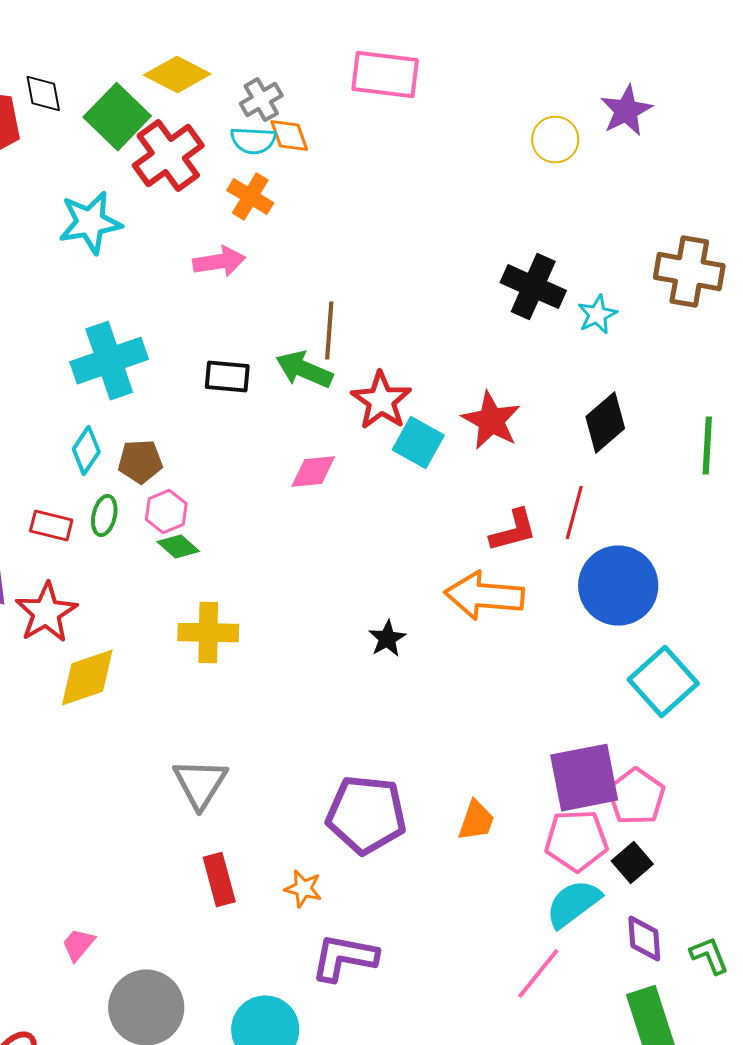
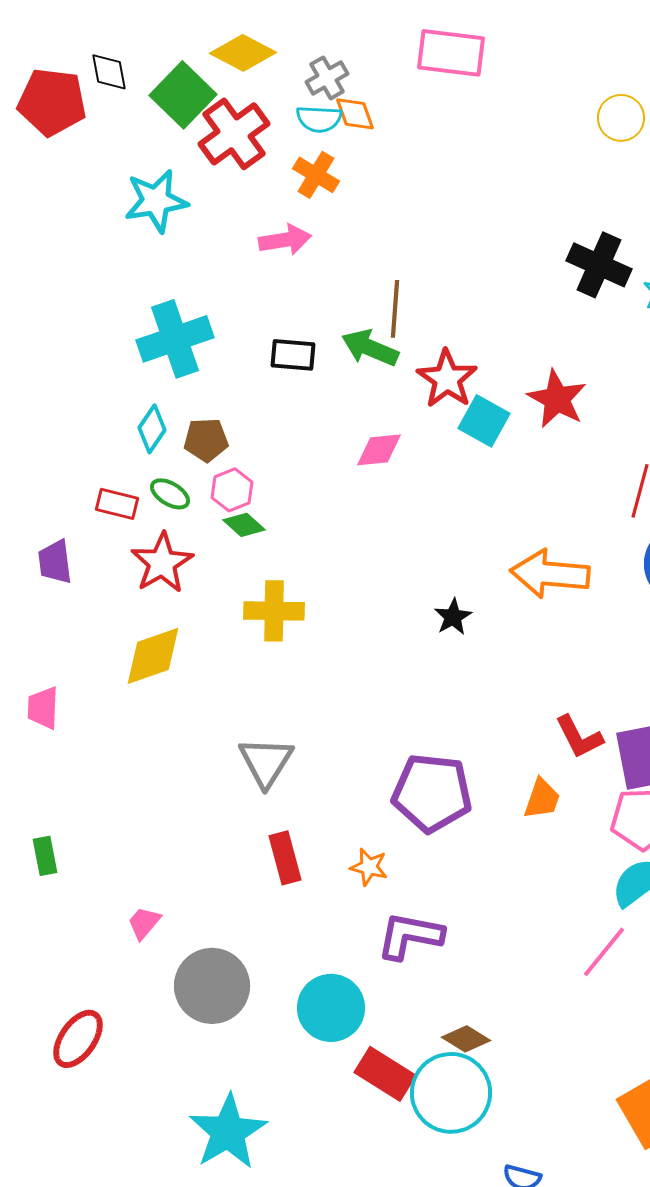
green ellipse: (104, 516) -> (170, 494), turned -72
red L-shape: (513, 531) -> (579, 737), moved, turned 78
red star: (46, 613) -> (162, 563), moved

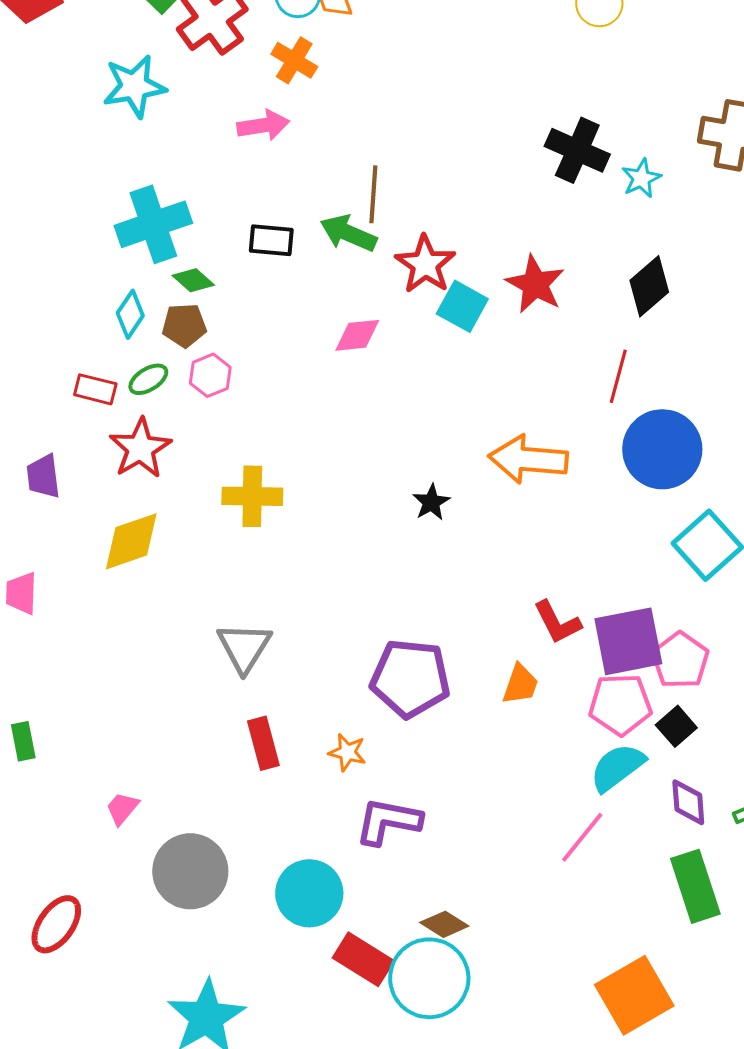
green ellipse: (170, 494) -> (148, 379), turned -63
green diamond: (244, 525) -> (193, 280), moved
purple trapezoid: (55, 562) -> (43, 476), moved

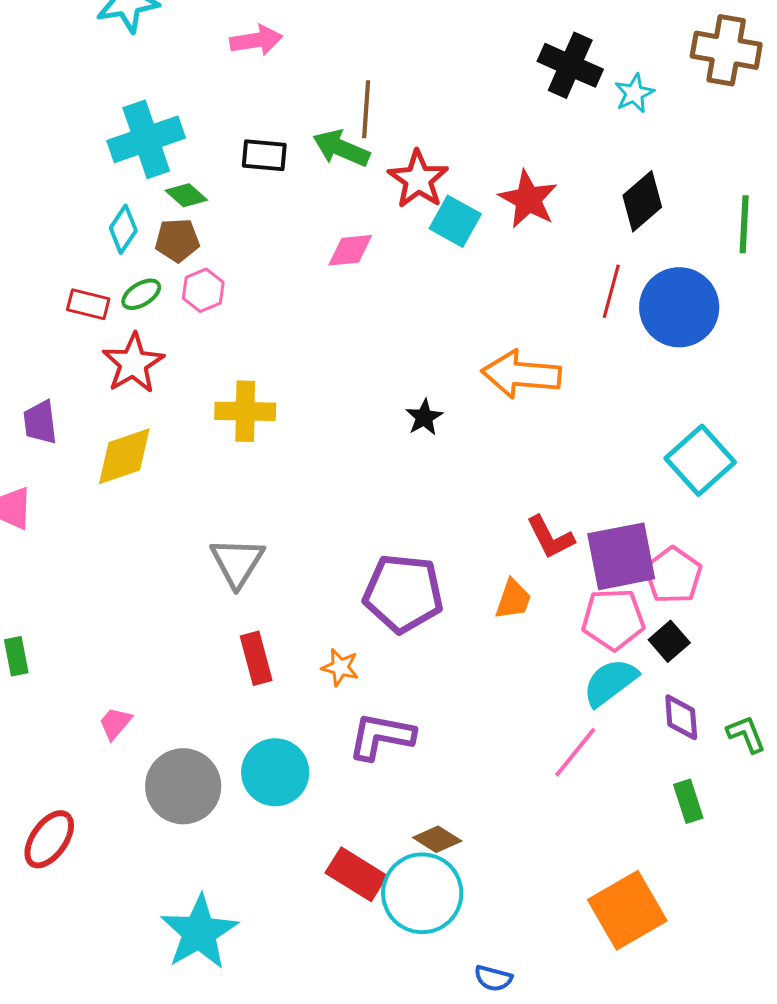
blue circle: (662, 449) -> (679, 307), moved
purple trapezoid: (43, 476) -> (40, 422), moved
green rectangle: (695, 886) -> (688, 801), size x0.6
cyan circle: (309, 893) -> (275, 772), moved

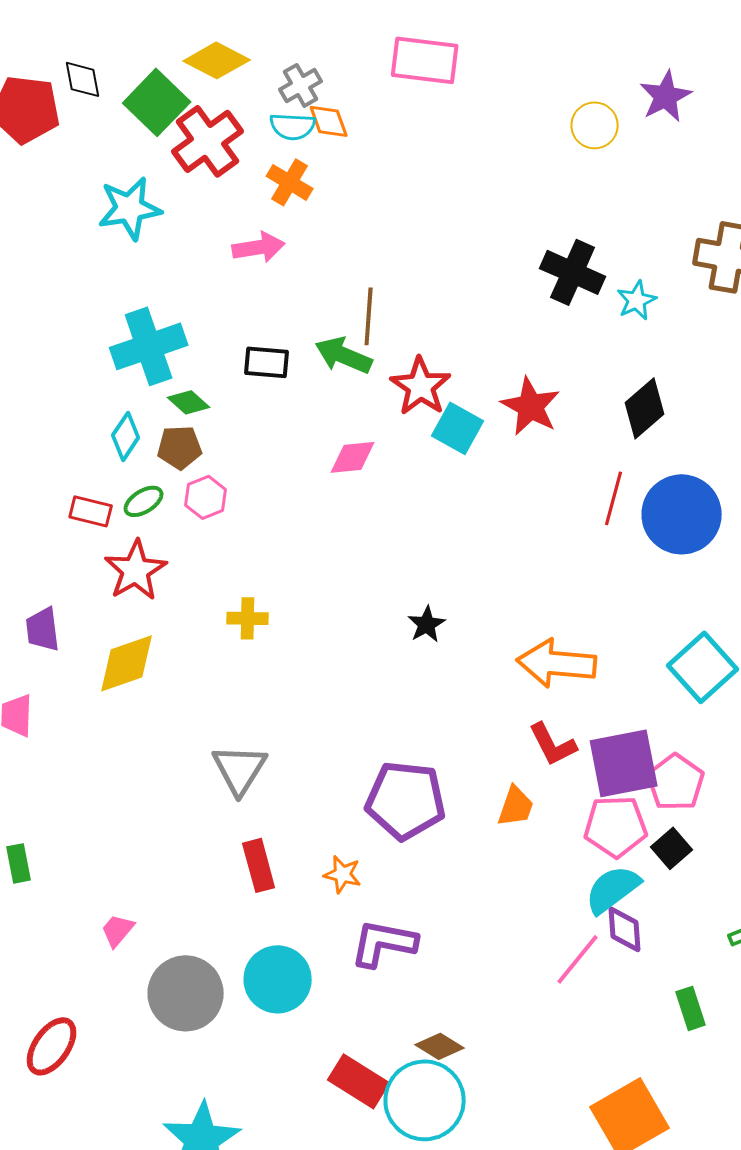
orange arrow: (521, 374) -> (557, 663), moved
yellow cross: (245, 411) -> (248, 618), size x0.7
purple diamond: (681, 717) -> (625, 929), moved

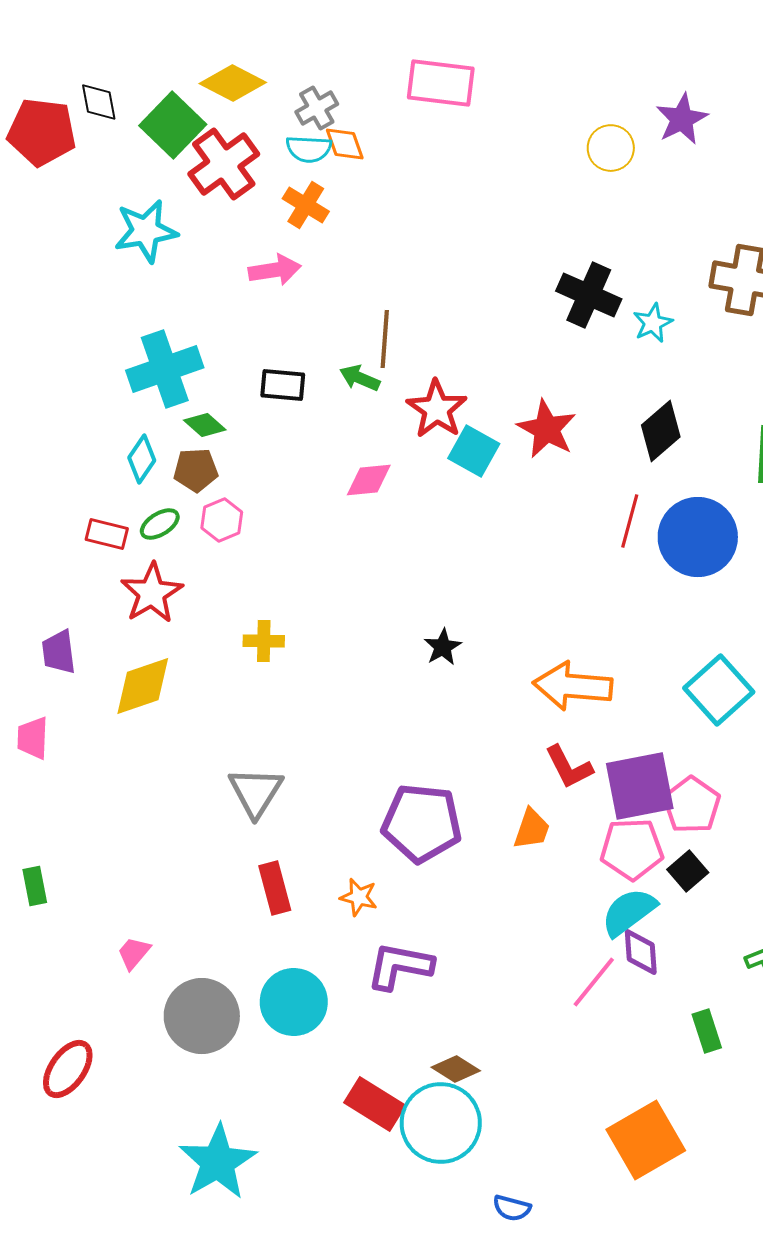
green arrow: (344, 355) -> (360, 378), size x0.7

